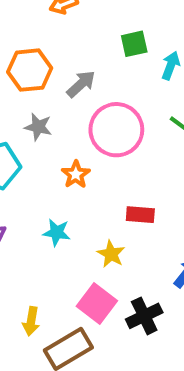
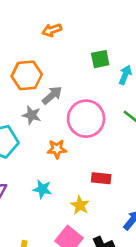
gray arrow: (81, 84) -> (52, 95), moved
orange star: (76, 174) -> (57, 149), turned 30

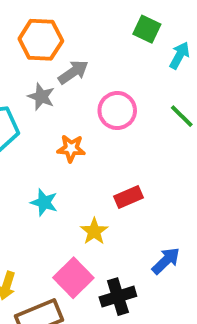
green square: (100, 59) -> (147, 29), turned 30
pink circle: (86, 119) -> (117, 110), size x0.7
red rectangle: (101, 178) -> (129, 197), turned -36

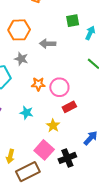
green square: (147, 29) -> (73, 21), turned -32
gray arrow: (73, 72) -> (48, 44), moved, turned -140
pink circle: (117, 110) -> (59, 87), moved

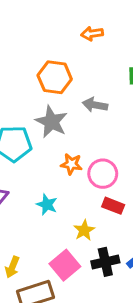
gray star: (21, 59) -> (51, 122), size x1.5
red rectangle: (69, 107) -> (113, 206), turned 40
black cross: (67, 158) -> (105, 262), moved

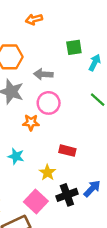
pink circle: (103, 174) -> (49, 103), moved

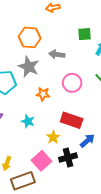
pink circle: (49, 103) -> (72, 83), moved
red rectangle: (67, 151) -> (72, 120), size x1.5
blue arrow: (92, 189) -> (87, 141), moved

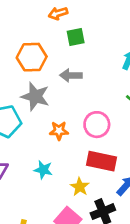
green square: (85, 34) -> (76, 37), moved
pink circle: (72, 83) -> (97, 125), moved

